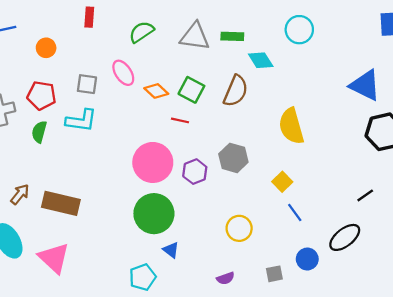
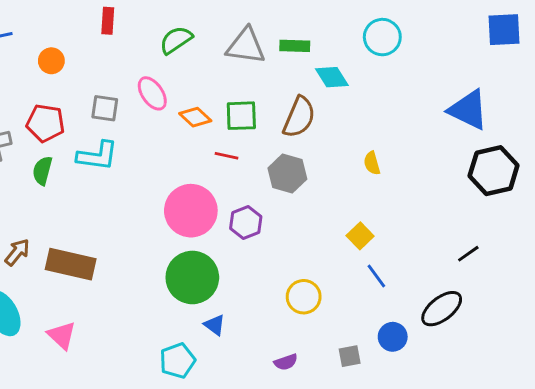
green square: (191, 90) -> (241, 116), turned -30
yellow semicircle: (291, 126) -> (372, 163), size x0.5
gray hexagon: (233, 158) -> (287, 174), moved
pink triangle: (54, 258) -> (62, 335), size x0.7

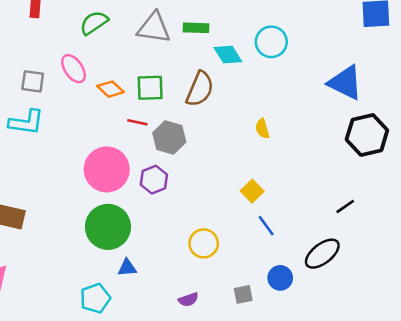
cyan circle: (382, 37) -> (271, 42), moved
gray hexagon: (287, 174) -> (169, 138), moved
blue triangle: (215, 325) -> (127, 268), turned -42

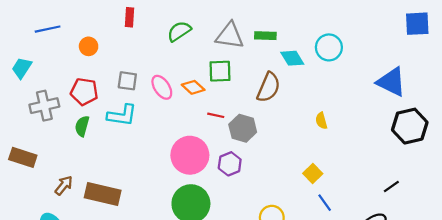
pink ellipse: (74, 69) -> (162, 87), moved
green square: (150, 88) -> (220, 71), moved

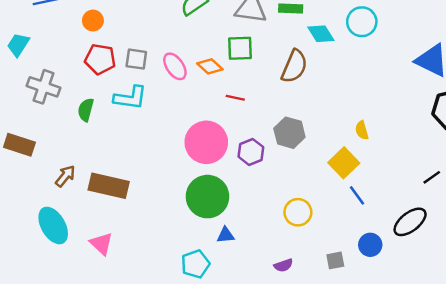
red pentagon: (84, 92) -> (100, 59), moved
gray cross: (44, 106) -> (43, 87), turned 32
yellow semicircle: (321, 121) -> (362, 130), moved
gray hexagon: (243, 128) -> (289, 133), moved
yellow square: (313, 174) -> (344, 163), size x1.4

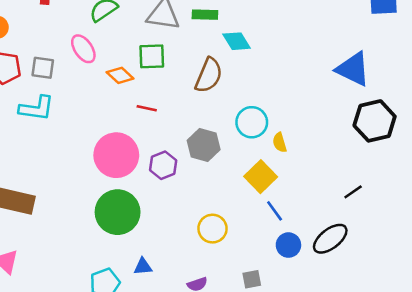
cyan circle: (362, 22) -> (252, 122), moved
pink ellipse: (175, 66) -> (83, 49), moved
blue triangle: (226, 235) -> (143, 267), moved
blue circle: (370, 245) -> (288, 245), moved

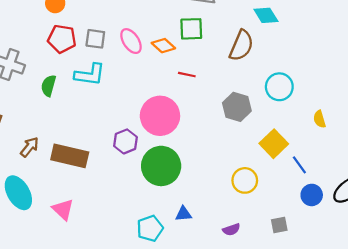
pink ellipse: (83, 49) -> (131, 41), moved
yellow semicircle: (280, 142) -> (319, 119), moved
purple hexagon: (163, 165) -> (125, 141), moved
yellow square: (261, 177) -> (274, 144), moved

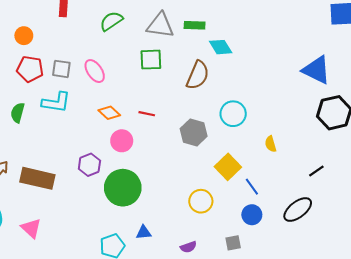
orange diamond: (163, 46) -> (109, 113), moved
red line: (187, 75) -> (147, 114), moved
pink circle: (160, 116) -> (122, 141), size x0.6
blue circle: (312, 195) -> (252, 215), moved

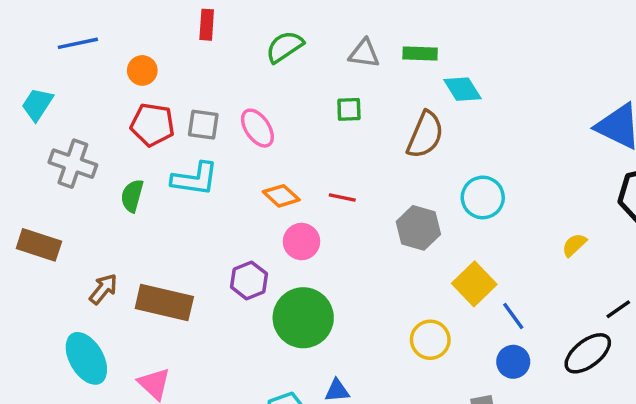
gray triangle: (160, 25) -> (364, 54), size x0.7
green square: (151, 60) -> (349, 109), size x0.7
yellow semicircle: (271, 144) -> (574, 245), moved, turned 63
black line: (316, 171) -> (618, 309), moved

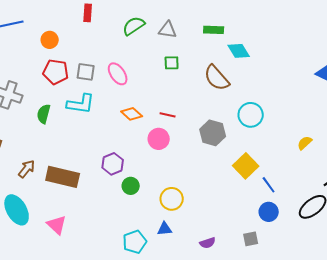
gray triangle: (364, 54) -> (168, 30), moved
brown semicircle: (425, 135) -> (217, 78), turned 116
pink circle: (302, 242) -> (159, 139), moved
green circle: (303, 318) -> (131, 186), moved, size x0.5
yellow circle: (430, 340) -> (172, 199), moved

